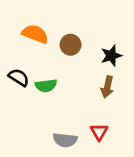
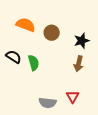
green semicircle: (46, 86) -> (34, 63), turned -98

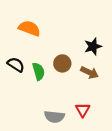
brown circle: (52, 33) -> (62, 63), moved
brown arrow: (79, 64) -> (90, 73), turned -77

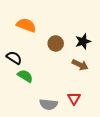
brown circle: (62, 63) -> (56, 43), moved
green semicircle: (39, 71) -> (25, 76), moved, turned -42

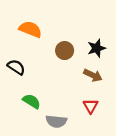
green semicircle: (25, 76) -> (32, 101), moved
red triangle: (74, 98) -> (91, 106), moved

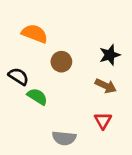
brown circle: (65, 51) -> (61, 62), moved
green semicircle: (32, 101) -> (37, 97), moved

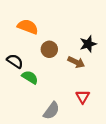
brown arrow: (106, 86) -> (76, 62), moved
gray semicircle: (64, 138) -> (51, 111), turned -60

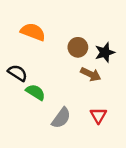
brown circle: (49, 49) -> (78, 47), moved
gray semicircle: (51, 111) -> (61, 118), moved

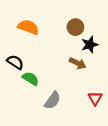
brown circle: (78, 47) -> (75, 27), moved
red triangle: (98, 115) -> (95, 98), moved

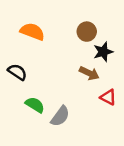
green semicircle: (31, 79) -> (35, 105), moved
red triangle: (95, 98) -> (108, 97), moved, turned -32

